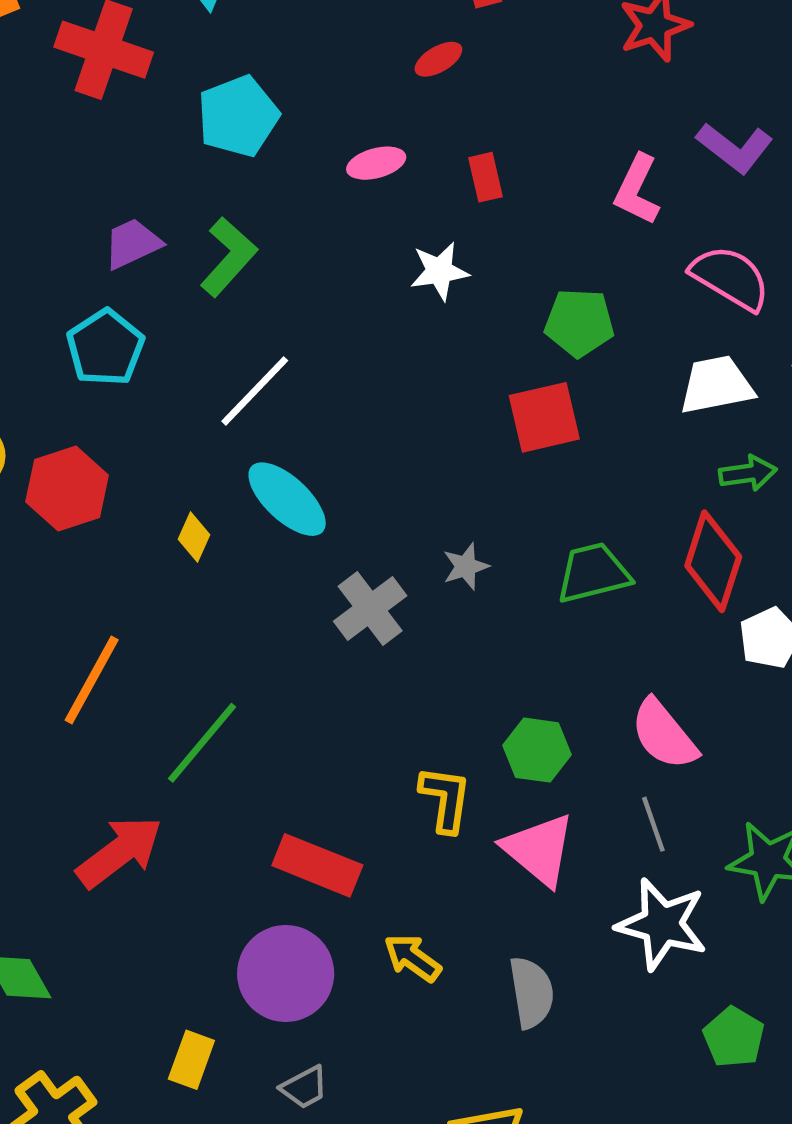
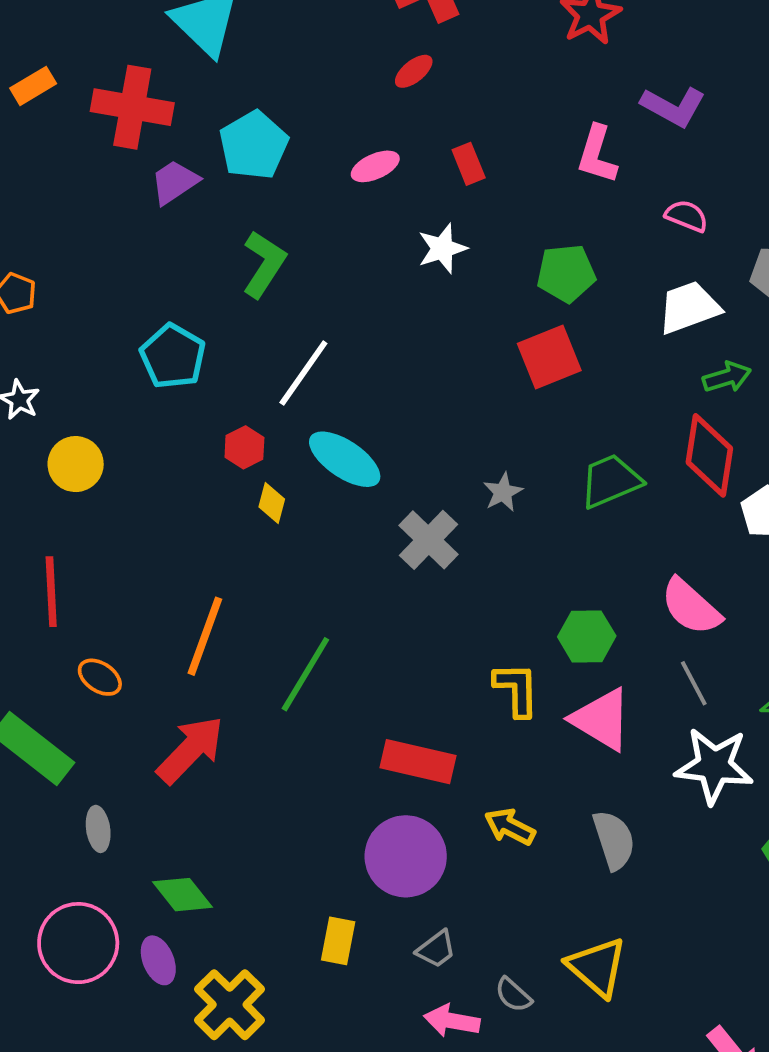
purple trapezoid: (132, 244) -> (174, 182), moved
pink semicircle: (730, 278) -> (687, 216), size x0.6
red hexagon: (67, 489) -> (244, 447), moved, size x0.6
red arrow: (120, 852) -> (190, 750), moved

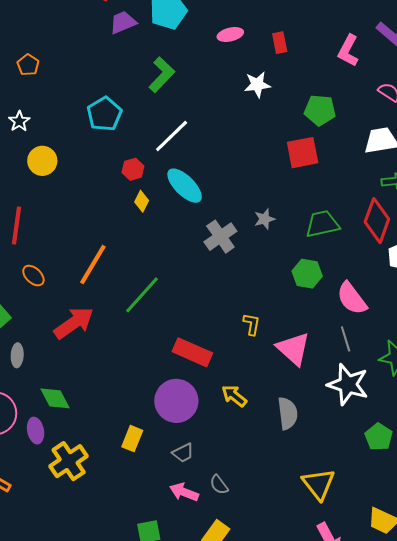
green hexagon: (587, 636) -> (307, 274), moved
yellow L-shape: (516, 689) -> (252, 324), size x0.7
yellow triangle: (597, 967) -> (319, 484), moved

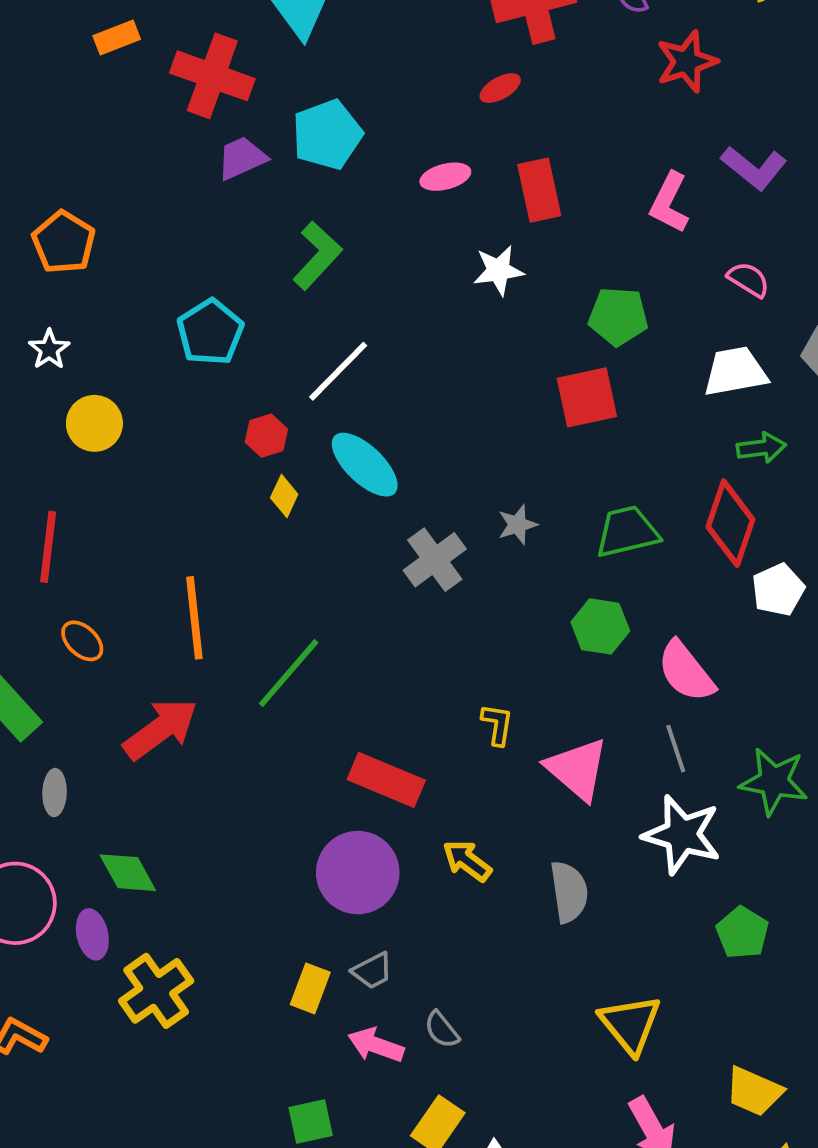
red rectangle: (280, 43) -> (539, 190), size x1.5
orange pentagon: (28, 65) -> (64, 242), size x1.5
orange line: (93, 265) -> (194, 618), turned -36
yellow rectangle: (132, 439) -> (310, 988), moved

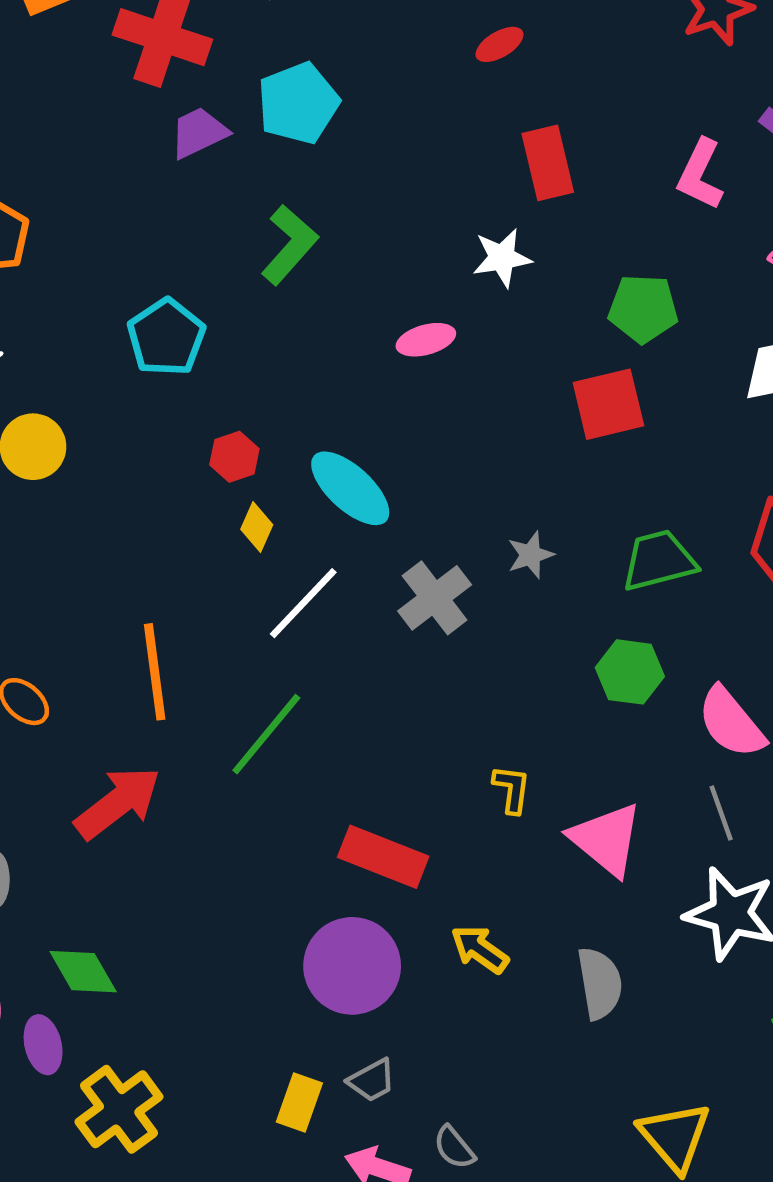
pink ellipse: (445, 177) -> (426, 340), moved
white line: (338, 371) -> (303, 603), moved

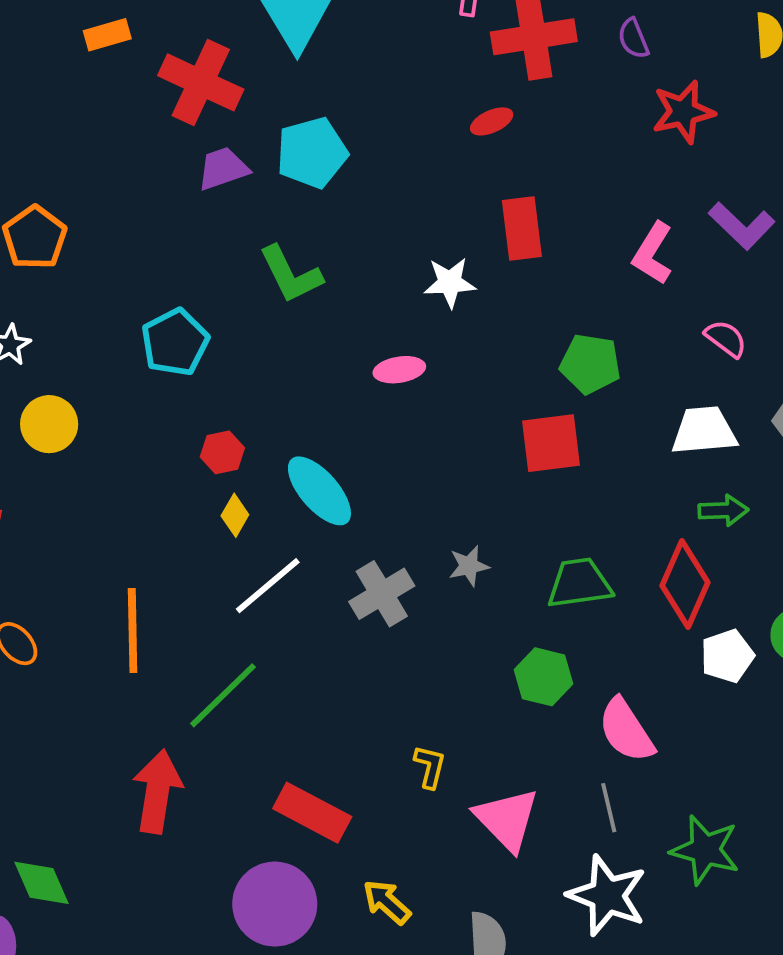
green L-shape: (290, 245) -> (291, 274), turned 106
white star: (502, 258) -> (450, 283), moved
red arrow: (118, 803) -> (157, 792), moved, turned -50

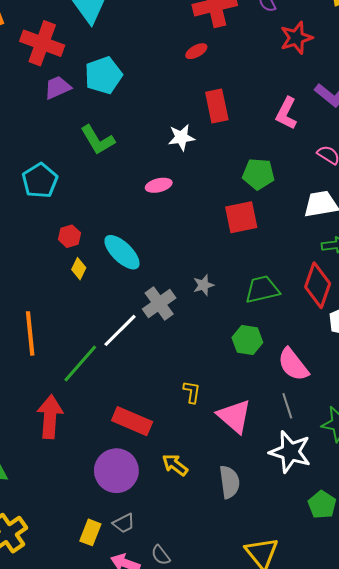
white line: (268, 586) -> (120, 330), moved

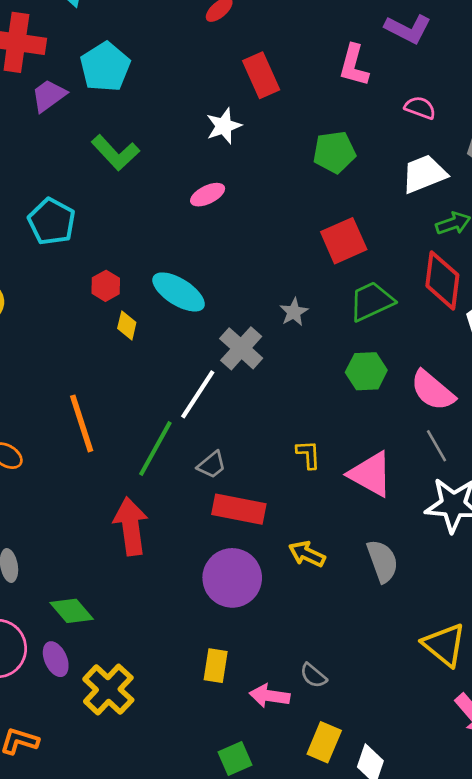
red square: (241, 217) -> (344, 241), moved
gray trapezoid: (124, 523) -> (212, 465), moved

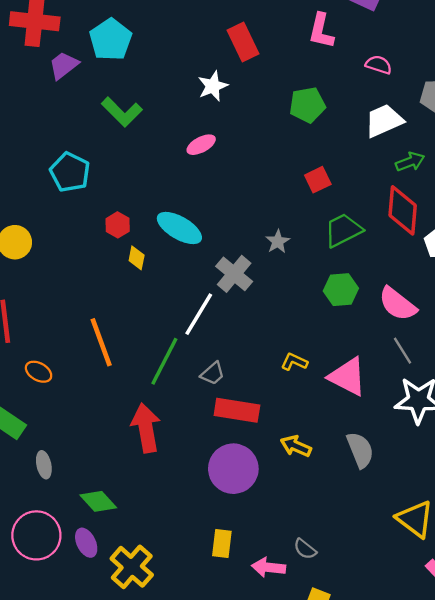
red square: (344, 241) -> (318, 180), size x0.7
yellow L-shape: (308, 454) -> (294, 362), turned -60

